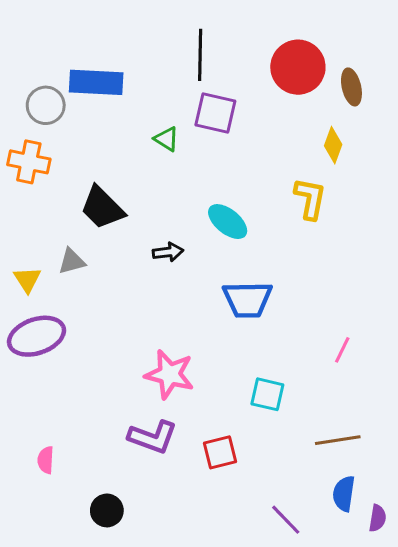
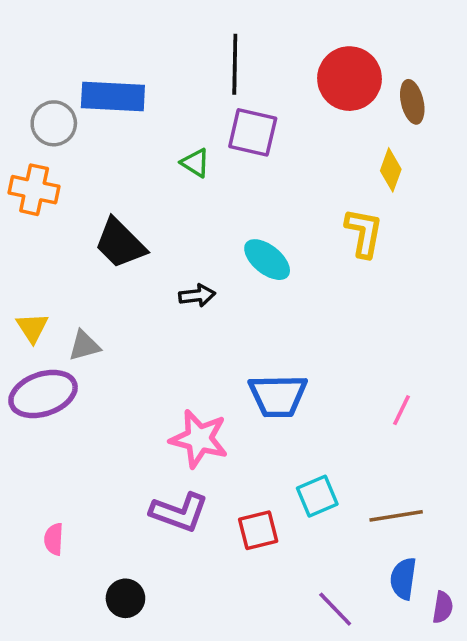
gray triangle: (72, 261) -> (84, 346), moved
blue trapezoid: (247, 299) -> (278, 396), moved
cyan square: (267, 394) -> (317, 496), moved, turned -36

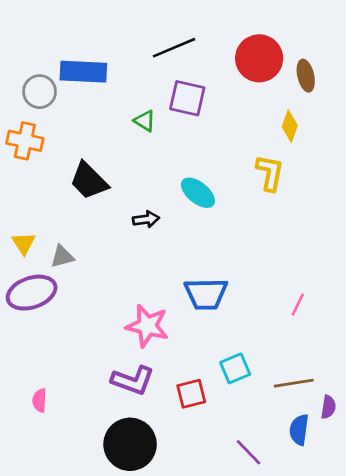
black line: (235, 64) -> (174, 48), turned 66
black circle: (125, 598) -> (130, 444), moved, size x1.8
purple semicircle: (443, 607) -> (328, 407), moved

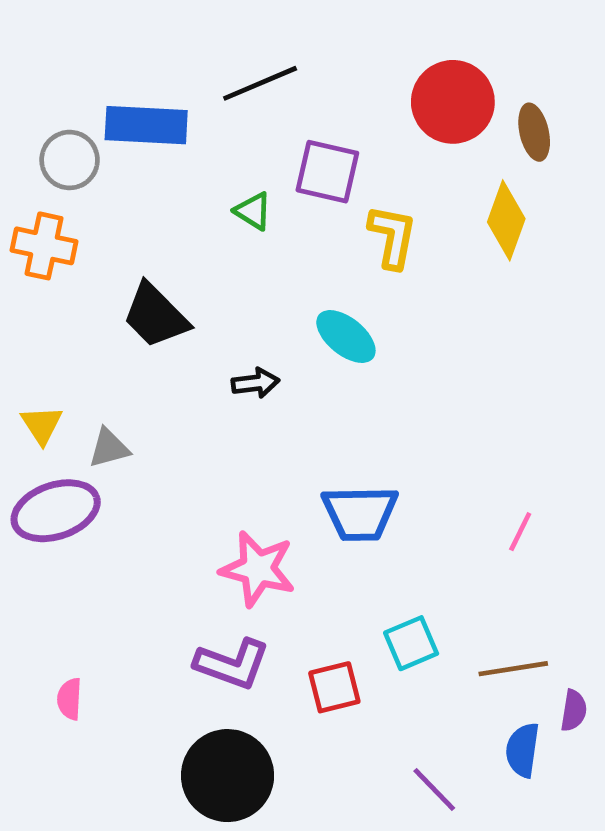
black line: (174, 48) -> (260, 83), moved
yellow diamond: (290, 126) -> (506, 220), size x1.4
yellow L-shape: (270, 173) -> (392, 237), moved

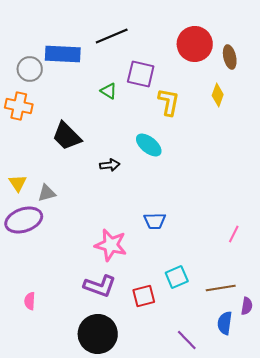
yellow diamond: (506, 220) -> (218, 95), size x0.7
blue trapezoid: (360, 513) -> (155, 221), size x0.7
pink line: (520, 532) -> (234, 234), moved

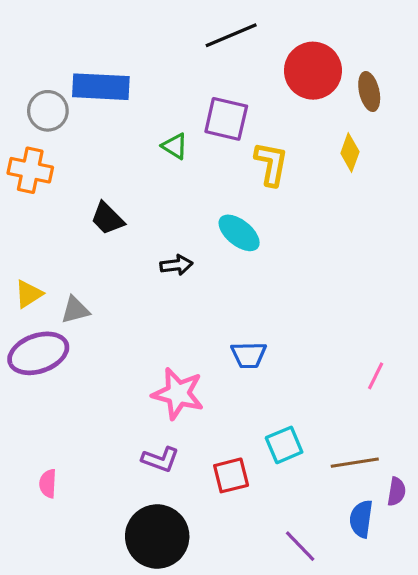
black line: (112, 36) -> (231, 35), moved
black trapezoid: (67, 136) -> (107, 218), size x0.7
yellow triangle: (18, 183) -> (29, 294), turned 30
purple L-shape: (100, 286) -> (160, 459), size x0.7

